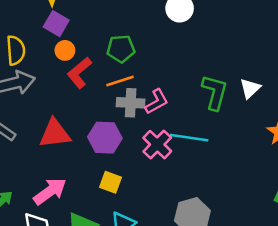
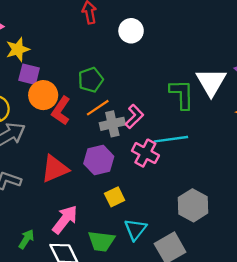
orange circle: (65, 50) -> (43, 95), size x1.6
white triangle: (250, 88) -> (211, 82), size x1.6
yellow square: (110, 182) -> (115, 197), turned -30

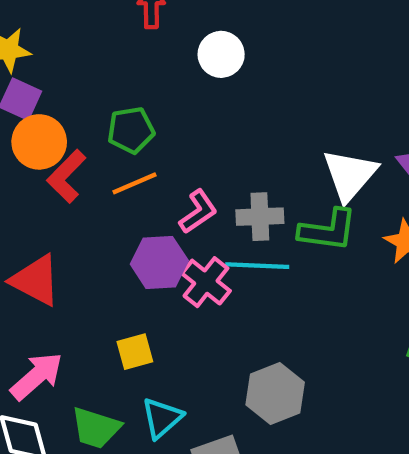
green L-shape: (182, 94) -> (328, 230), moved, turned 88
gray cross: (112, 124) -> (260, 217), moved
purple hexagon: (99, 160) -> (159, 262), moved
red triangle: (55, 169) -> (36, 280), turned 40

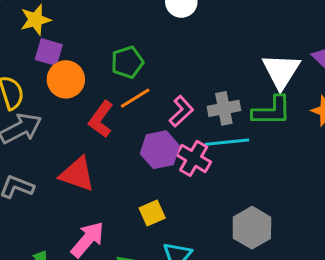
red L-shape: (66, 176) -> (101, 119), moved

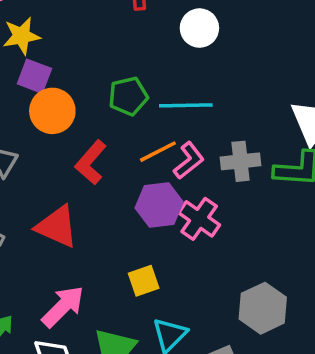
orange line: (135, 98) -> (158, 152), moved
cyan line: (227, 142) -> (186, 105), moved

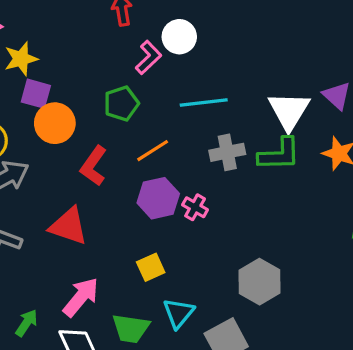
cyan line: (186, 105) -> (204, 103), moved
pink L-shape: (189, 161) -> (148, 57), moved
pink cross: (199, 219) -> (195, 207), size x0.7

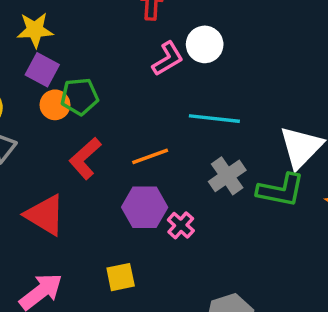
green pentagon: (121, 104) -> (80, 96), moved
orange circle: (55, 123) -> (55, 105), size x0.7
gray cross: (227, 152) -> (227, 176), turned -36

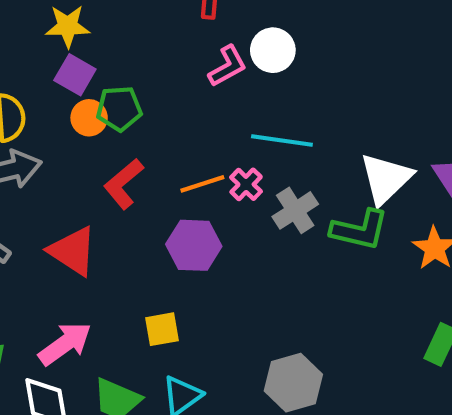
pink cross: (181, 225) -> (246, 184), moved

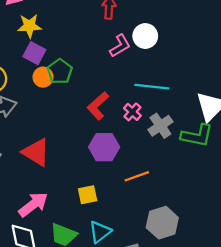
green pentagon: (119, 109) -> (60, 71), turned -30
red L-shape: (124, 184) -> (98, 106), moved
orange line: (202, 184) -> (137, 176), moved

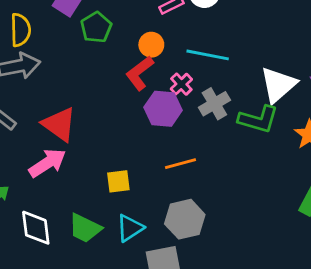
orange circle: (43, 77) -> (151, 45), moved
purple hexagon: (104, 147) -> (163, 109), moved
pink arrow: (33, 205) -> (47, 163), moved
gray hexagon: (162, 223) -> (185, 219), moved

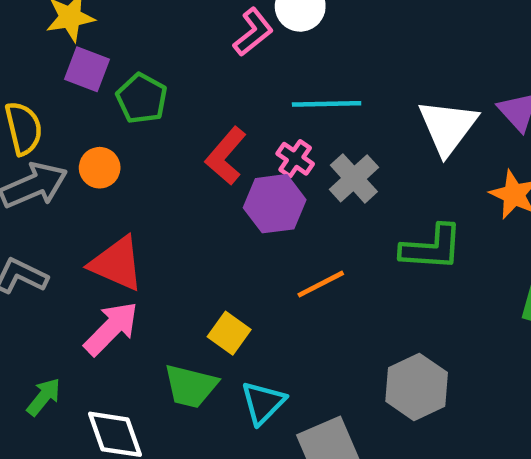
orange circle: (151, 45) -> (100, 168), moved
green L-shape: (258, 119) -> (432, 248), moved
yellow square: (118, 181) -> (229, 333), turned -35
gray hexagon: (185, 219) -> (417, 387), moved
green trapezoid: (85, 228) -> (191, 386), moved

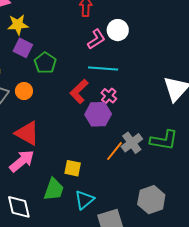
cyan line: (327, 104) -> (103, 68), moved
gray cross: (354, 178) -> (132, 143), moved
orange line: (321, 284) -> (114, 151), turned -30
yellow square: (229, 333) -> (73, 168), turned -30
green trapezoid: (191, 386) -> (54, 189), turned -90

